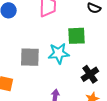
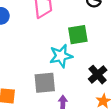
gray square: (30, 57) -> (45, 83), moved

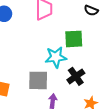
black cross: (98, 75) -> (76, 76), moved

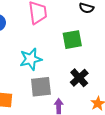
cyan star: (56, 57) -> (31, 59), moved

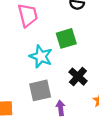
cyan star: (31, 59) -> (41, 56), moved, turned -30

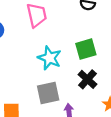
green square: (66, 38) -> (86, 49), moved

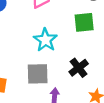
green square: (86, 49) -> (84, 22), moved

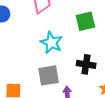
black cross: (79, 68) -> (86, 64), turned -36

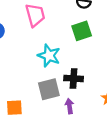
black cross: (86, 64) -> (74, 78), moved

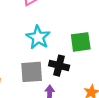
green square: (82, 31) -> (81, 42), moved

